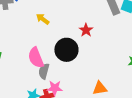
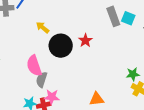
black circle: (66, 50) -> (61, 46), moved

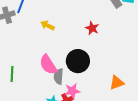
black circle: (61, 46) -> (78, 61), moved

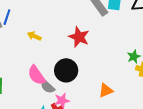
red star: (92, 28) -> (79, 37), size x1.5
gray semicircle: (59, 76) -> (47, 87), turned -49

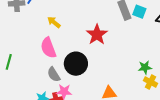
pink semicircle: (36, 75) -> (48, 48), moved

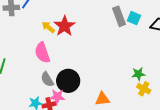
red star: (97, 35) -> (65, 26), moved
black circle: (76, 64) -> (68, 81), moved

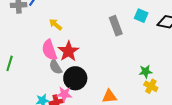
gray rectangle: (119, 16) -> (116, 26), moved
red star: (65, 26) -> (68, 51), moved
gray semicircle: (47, 79) -> (55, 67), moved

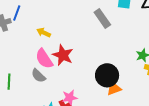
gray semicircle: (55, 67) -> (38, 76), moved
black circle: (75, 78) -> (107, 75), moved

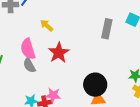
gray rectangle: (102, 18) -> (107, 29), turned 30
pink semicircle: (44, 59) -> (28, 49), moved

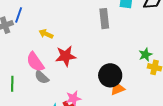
red star: (59, 53) -> (66, 56), turned -30

